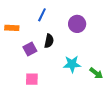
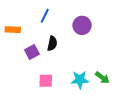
cyan star: (72, 64) -> (80, 80), moved
pink square: (32, 79) -> (46, 81), moved

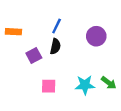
blue line: (45, 16) -> (57, 26), moved
purple circle: (82, 25) -> (96, 36), moved

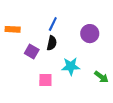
purple square: (34, 56) -> (32, 52), turned -32
cyan star: (85, 85) -> (71, 66), moved

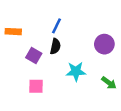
purple circle: (90, 34) -> (104, 44), moved
pink square: (45, 80) -> (36, 86), moved

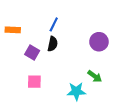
cyan star: (76, 71) -> (76, 91), moved
green arrow: (109, 83) -> (95, 76), moved

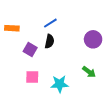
blue line: (54, 24) -> (50, 23), turned 32
cyan star: (76, 91) -> (60, 84), moved

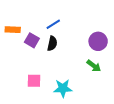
purple square: (30, 50) -> (32, 40), moved
green arrow: (89, 72) -> (94, 66), moved

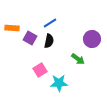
green arrow: (94, 66) -> (78, 59), moved
pink square: (34, 81) -> (40, 70), moved, turned -32

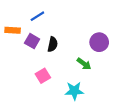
blue line: (50, 23) -> (37, 16), moved
cyan star: (59, 83) -> (74, 91), moved

